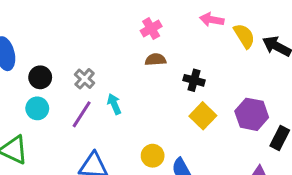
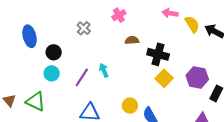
pink cross: (151, 29) -> (119, 15), moved
gray cross: (85, 79) -> (84, 28), moved
black cross: (194, 80) -> (158, 54), size x1.5

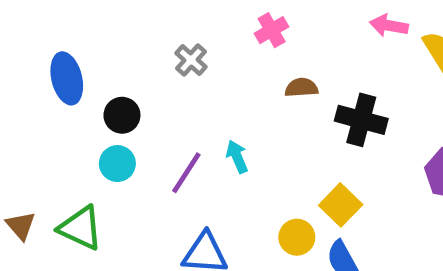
yellow square: (164, 78) -> (341, 205), moved

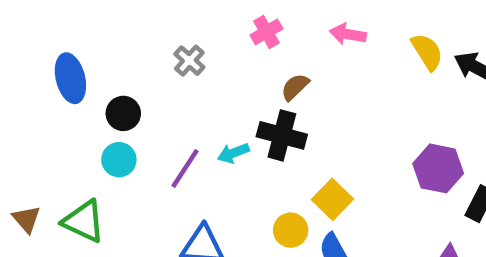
pink arrow: (389, 25) -> (348, 34), moved
brown semicircle: (301, 88) -> (295, 87), turned -40
black cross: (361, 120) -> (282, 135), moved
cyan arrow: (237, 157) -> (233, 153), turned -88

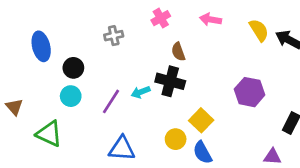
gray cross: (189, 61) -> (114, 36), turned 36
brown semicircle: (295, 87) -> (178, 52), turned -66
purple hexagon: (438, 168) -> (250, 92), moved
brown triangle: (26, 219) -> (14, 107), moved

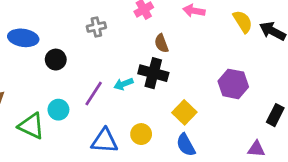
blue ellipse: (41, 46) -> (23, 38), turned -68
cyan circle: (71, 96) -> (58, 110), moved
yellow circle: (176, 139) -> (141, 134), moved

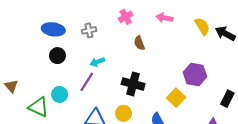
blue ellipse: (23, 38) -> (53, 29), moved
black cross: (153, 73) -> (133, 84), moved
cyan arrow: (123, 84) -> (97, 62), moved
yellow square: (184, 112) -> (176, 98), moved

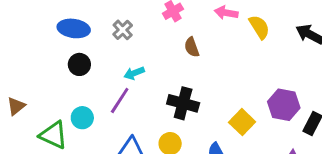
yellow semicircle: (202, 26) -> (259, 27), moved
gray cross: (89, 30) -> (123, 30), turned -32
purple hexagon: (195, 74) -> (284, 105), moved
brown triangle: (11, 86) -> (16, 106), turned 32

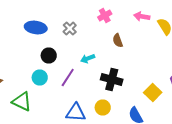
black circle: (79, 64) -> (49, 56), moved
cyan arrow: (134, 73) -> (88, 58), moved
cyan circle: (82, 118) -> (40, 78), moved

